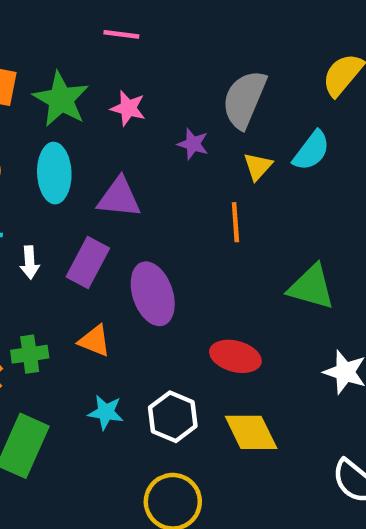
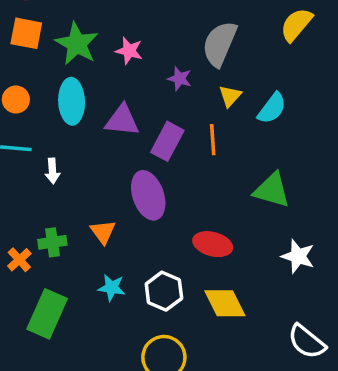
cyan semicircle: (311, 151) -> (272, 108), moved
purple rectangle: (88, 262) -> (167, 141), moved
orange triangle: (95, 341) -> (103, 232), turned 32

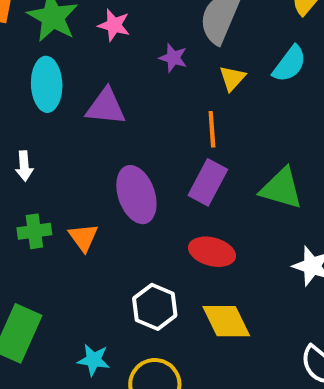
cyan semicircle: (272, 108) -> (290, 64), moved
purple rectangle: (167, 141) -> (208, 182), moved
green cross: (52, 242) -> (34, 231), moved
cyan star: (112, 288) -> (94, 360), moved

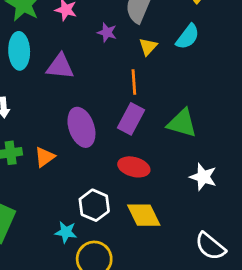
orange triangle: (83, 237) -> (45, 157), turned 30
cyan star: (94, 360) -> (66, 232), moved

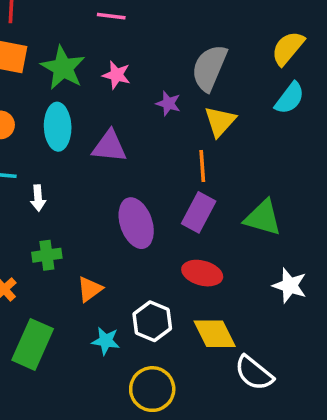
cyan semicircle: (188, 37) -> (290, 98), moved
yellow triangle: (148, 47) -> (220, 121), size x1.4
orange triangle: (45, 157) -> (90, 289), moved
cyan star: (66, 232) -> (106, 341), moved
white semicircle: (210, 246) -> (254, 373), moved

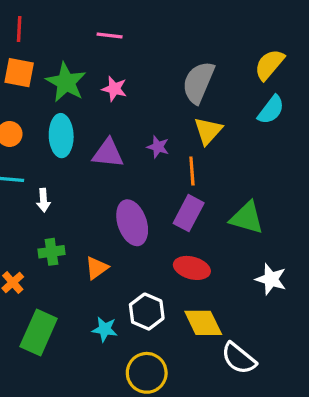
purple star: (168, 103) -> (158, 147), moved
orange triangle: (90, 289) -> (97, 268), moved

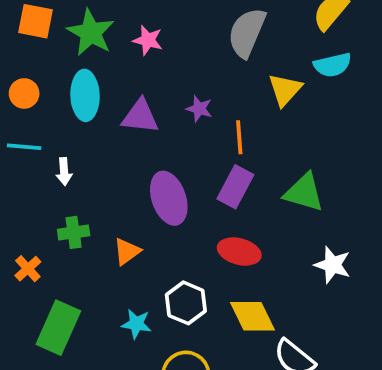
cyan semicircle: (271, 110) -> (332, 65), turned 40
yellow triangle: (208, 131) -> (285, 90), moved

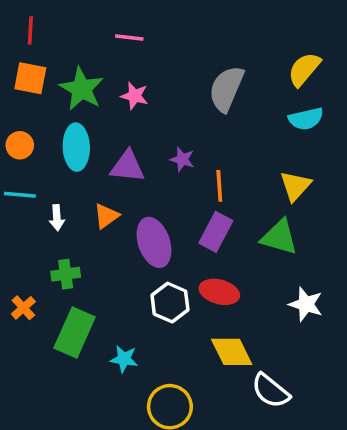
yellow triangle: (285, 90) -> (295, 186), moved
orange triangle: (127, 251) -> (106, 216), moved
white hexagon: (186, 303) -> (170, 302), moved
green rectangle: (58, 328) -> (75, 332), moved

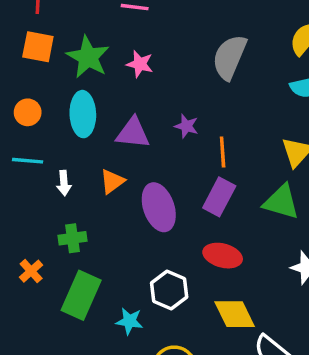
white hexagon: (170, 302) -> (169, 290), moved

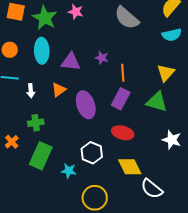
gray semicircle: (230, 57) -> (127, 18), turned -72
pink star: (140, 64) -> (76, 12), moved

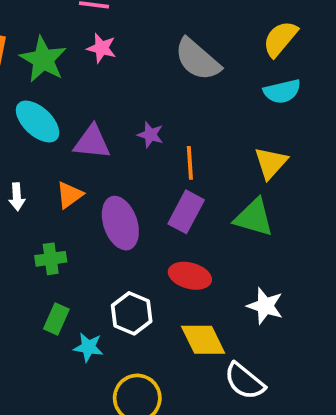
cyan ellipse: (42, 51) -> (38, 121), turned -45
green cross: (36, 123) -> (51, 259), moved
white star: (172, 140) -> (265, 306), moved
green rectangle: (41, 156) -> (56, 319), moved, size x0.6

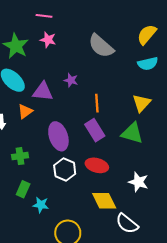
purple star: (150, 135) -> (71, 80), moved
orange triangle: (70, 195) -> (25, 111), moved
purple rectangle: (186, 212) -> (95, 130), turned -60
white hexagon: (132, 313) -> (65, 170), moved

